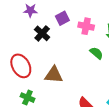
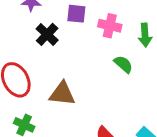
purple square: (62, 18) -> (76, 14), turned 32

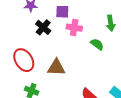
pink cross: (110, 26) -> (74, 28), moved

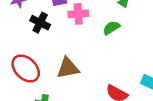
green semicircle: (97, 44) -> (111, 28), turned -56

